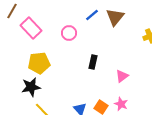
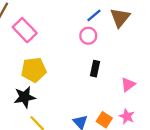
pink circle: (69, 33) -> (88, 36), moved

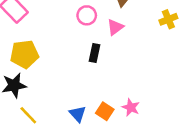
pink triangle: (128, 85) -> (115, 27), moved

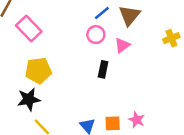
orange square: (105, 111) -> (113, 123), turned -35

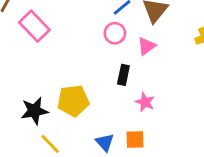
yellow pentagon: (38, 71) -> (73, 101), moved
pink star: (137, 120) -> (145, 102), moved

